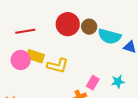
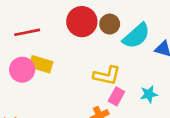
cyan semicircle: (109, 36) -> (136, 36), turned -55
yellow L-shape: (58, 66) -> (107, 76), moved

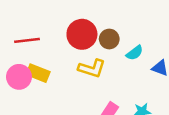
cyan semicircle: (136, 36) -> (135, 53), size x0.6
yellow L-shape: (107, 76) -> (92, 68), moved

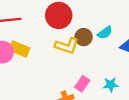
brown circle: (109, 39) -> (84, 37), moved

